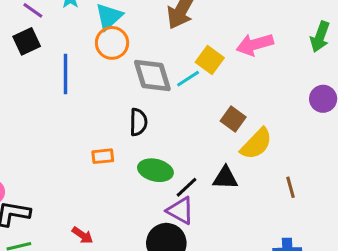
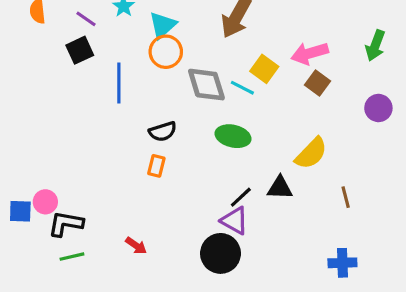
cyan line: (188, 79) -> (242, 88), turned 60
brown square: (233, 119) -> (317, 83), moved
black semicircle: (138, 122) -> (163, 131), moved, turned 72
orange rectangle: (103, 156) -> (156, 166), turned -70
green ellipse: (155, 170) -> (233, 136), moved

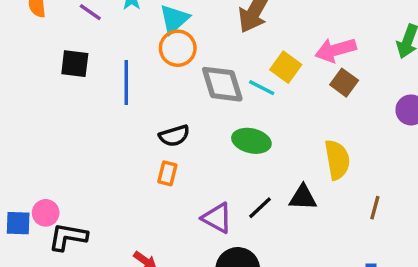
black square: (80, 50) -> (75, 64), moved, turned 32
yellow semicircle: (311, 153) -> (337, 160), turned -54
brown line: (346, 197) -> (375, 208), turned 30
purple triangle: (235, 221) -> (217, 218), moved

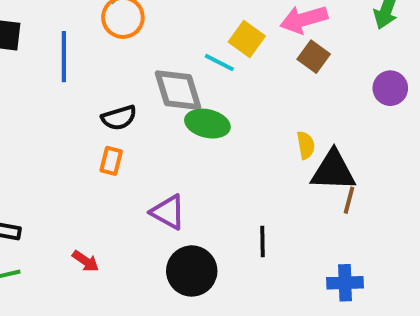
gray diamond: (222, 84) -> (178, 90), moved
yellow semicircle: (337, 160) -> (306, 145), size x0.6
black triangle: (303, 197) -> (333, 171), moved, size x1.4
black line: (260, 208) -> (262, 242), moved, turned -48

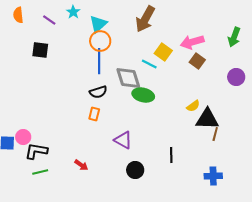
blue line: (64, 57) -> (99, 61), moved
yellow semicircle: (306, 145) -> (193, 106), turned 64
black circle: (192, 271) -> (135, 170), size x0.7

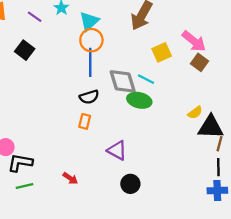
pink arrow: (192, 42) -> (194, 41), turned -125
black square: (40, 50) -> (25, 50), turned 30
yellow square: (163, 52) -> (162, 52), turned 30
cyan line: (149, 64) -> (146, 79), moved
black line: (171, 155) -> (218, 167), moved

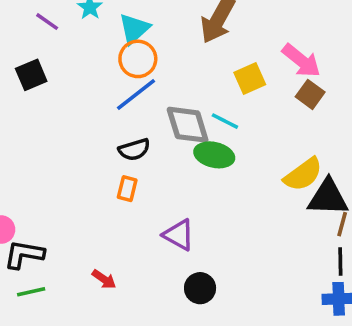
black square: (25, 50) -> (31, 75), turned 30
blue line: (90, 62) -> (136, 94), turned 52
yellow semicircle: (195, 113) -> (303, 174), size x1.6

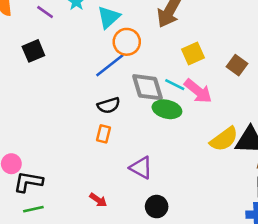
orange circle: (138, 59) -> (127, 42), moved
pink arrow: (301, 61) -> (198, 91), moved
yellow semicircle: (303, 174) -> (224, 139), moved
red arrow: (104, 279) -> (98, 200), moved

